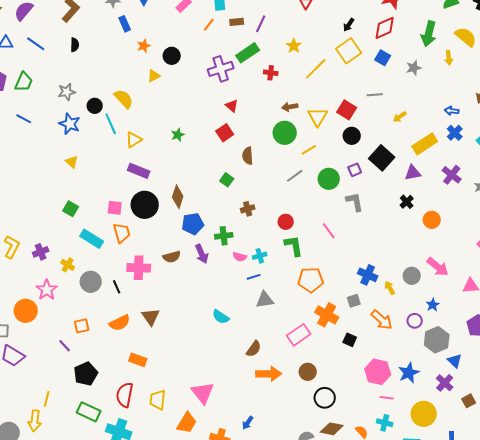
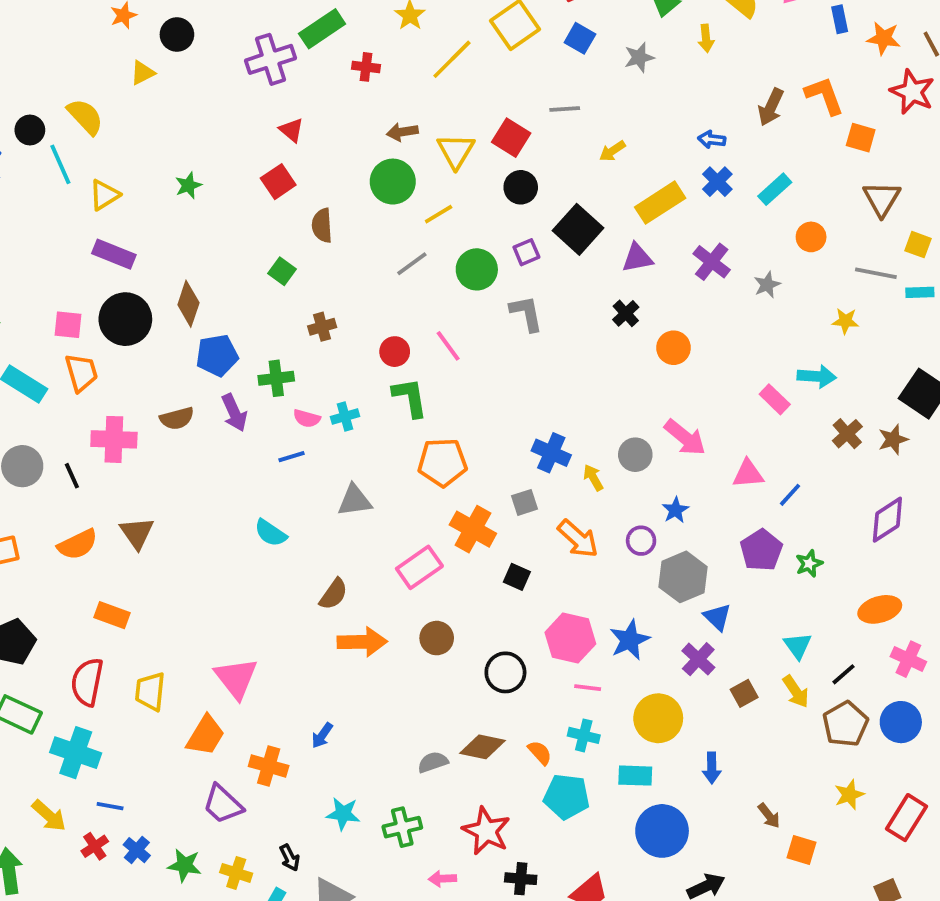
pink line: (329, 231) -> (448, 346), moved
blue line: (254, 277) -> (292, 457), moved
black circle: (325, 398) -> (505, 672), moved

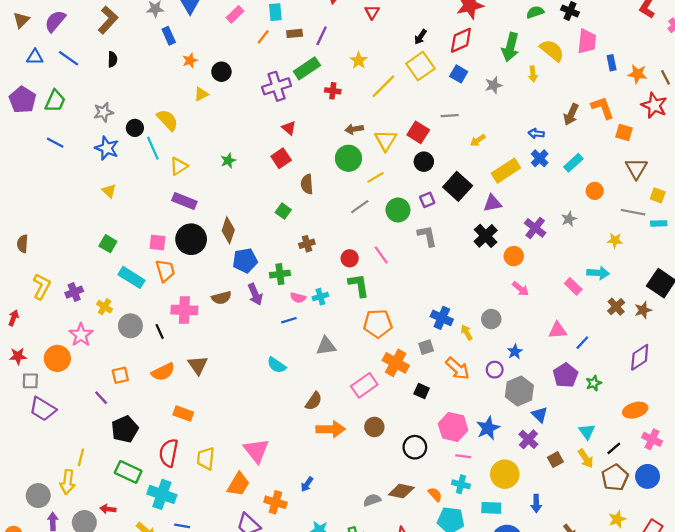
purple cross: (712, 262) -> (535, 228), moved
black cross: (626, 313) -> (486, 236), size x1.5
pink arrow: (685, 437) -> (521, 289), moved, size x0.7

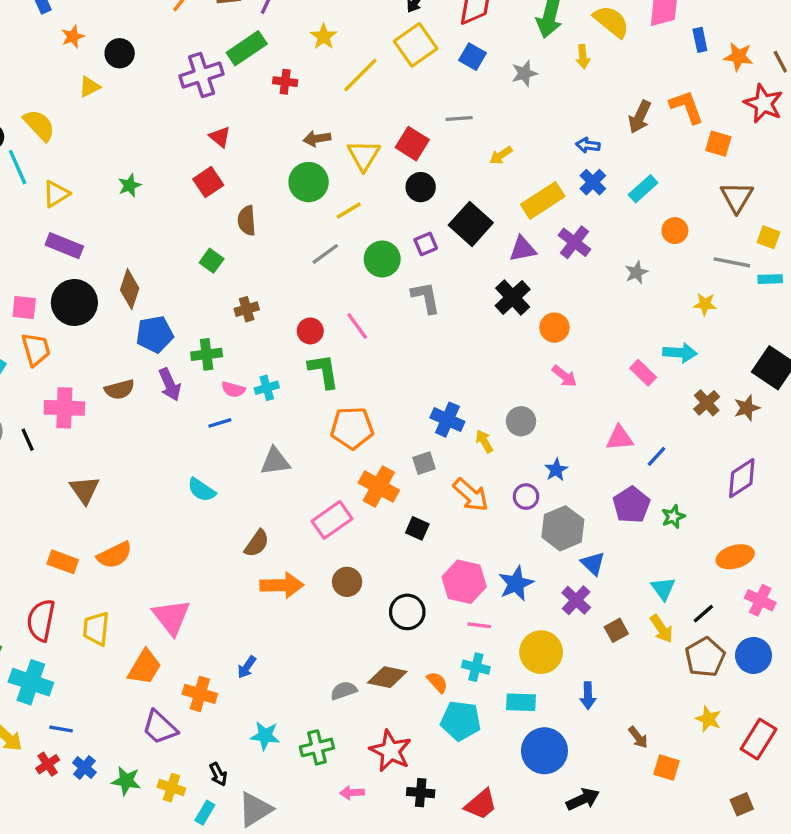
purple cross: (535, 228) -> (575, 242), moved
orange semicircle: (163, 372) -> (115, 555), moved
yellow star: (617, 519) -> (708, 719), turned -30

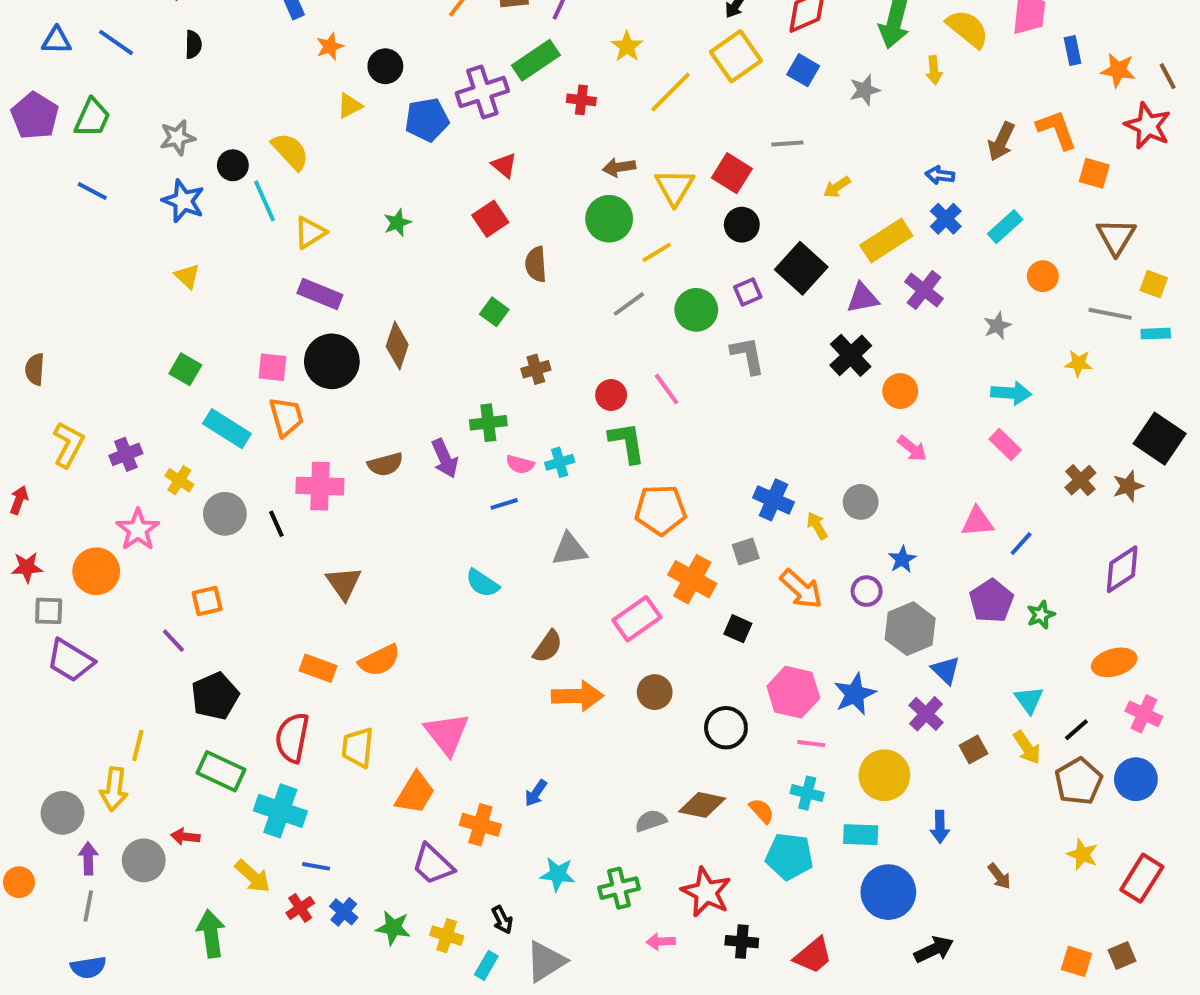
blue pentagon: (155, 334) -> (427, 120), moved
cyan arrow: (680, 353) -> (1011, 393), moved
orange square: (667, 768) -> (1076, 961), moved

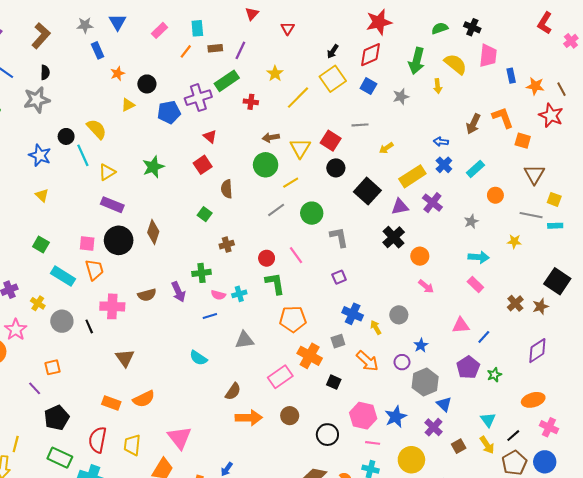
gray star: (177, 138) -> (37, 100), moved, size x1.4
green star: (397, 223) -> (153, 167), size x1.5
purple square: (748, 292) -> (339, 277), moved

